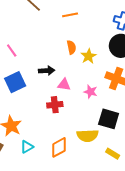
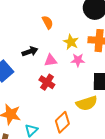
yellow star: (89, 56) -> (71, 42), moved
red cross: (55, 105) -> (47, 82), turned -35

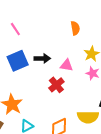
black arrow: (30, 51) -> (42, 58), moved

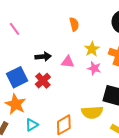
blue square: (18, 61) -> (17, 77), moved
red cross: (56, 85) -> (43, 81), moved

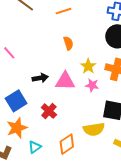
pink triangle: (68, 62) -> (65, 81), size x1.5
red cross: (43, 81) -> (49, 111), moved
orange star: (16, 104) -> (17, 128), turned 30

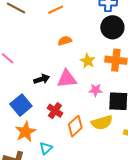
orange semicircle: (68, 43) -> (65, 41), turned -80
pink star: (92, 85) -> (96, 90), moved
orange diamond: (67, 144) -> (75, 126), moved

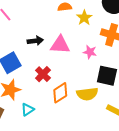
yellow star: (88, 61) -> (84, 18), moved
pink star: (96, 90) -> (90, 52), moved

